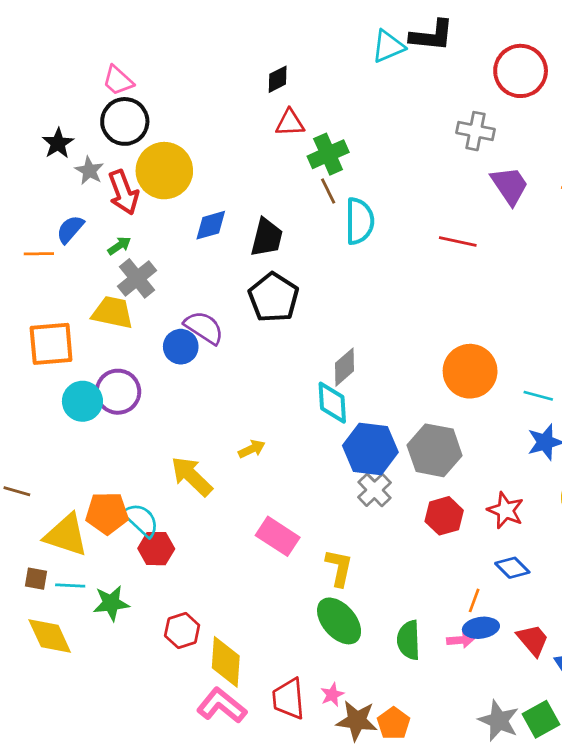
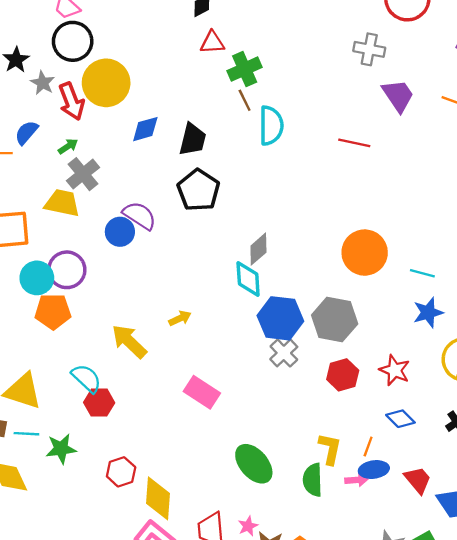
orange pentagon: (107, 513) -> (53, 311), moved
yellow L-shape: (339, 568) -> (330, 449), moved

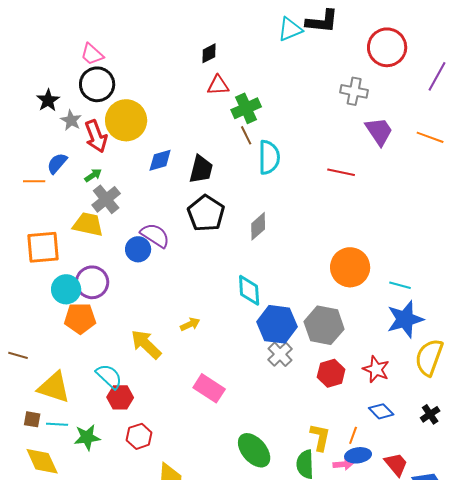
gray diamond: (258, 249) -> (258, 226), moved
blue star: (428, 313) -> (405, 319), size x1.4
red hexagon: (121, 472) -> (139, 436), moved

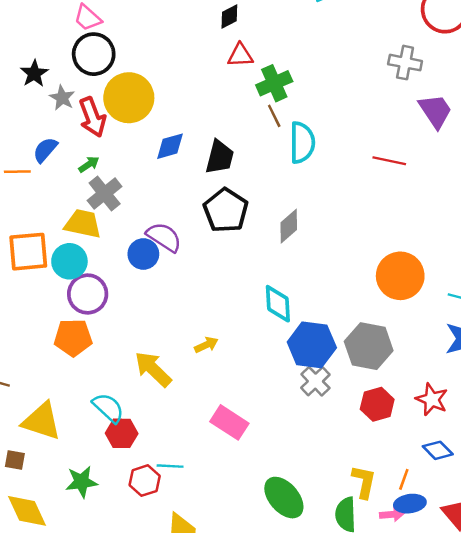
cyan circle: (66, 289) -> (69, 261), moved
cyan line: (57, 424) -> (170, 466), moved

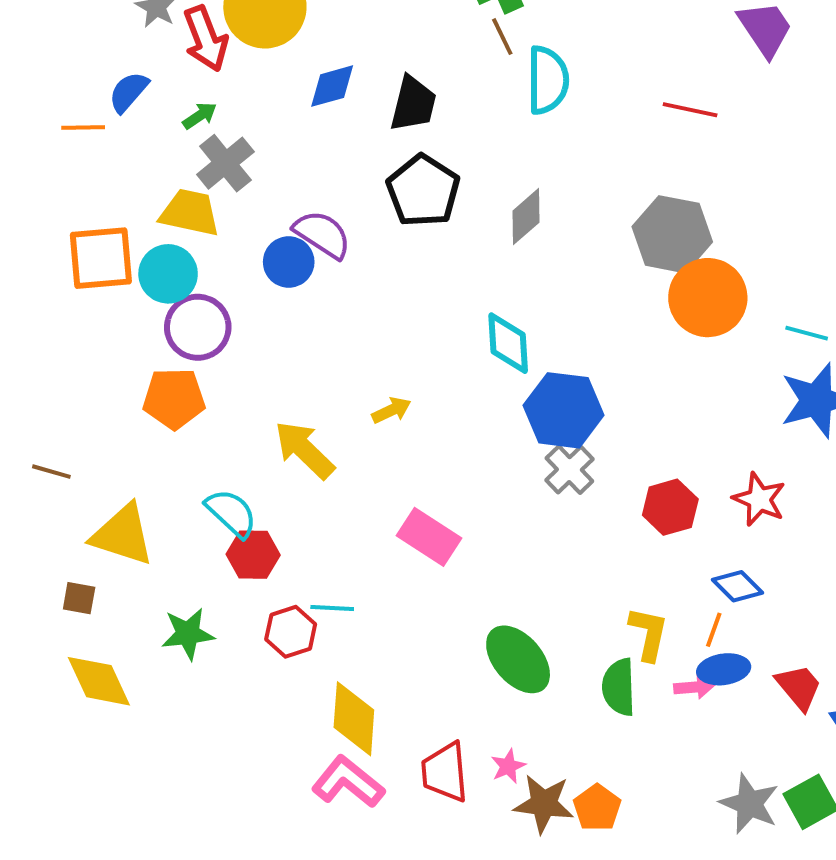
gray hexagon: (369, 346) -> (672, 234), moved
blue diamond: (438, 450) -> (737, 586), moved

